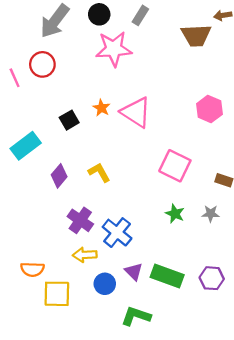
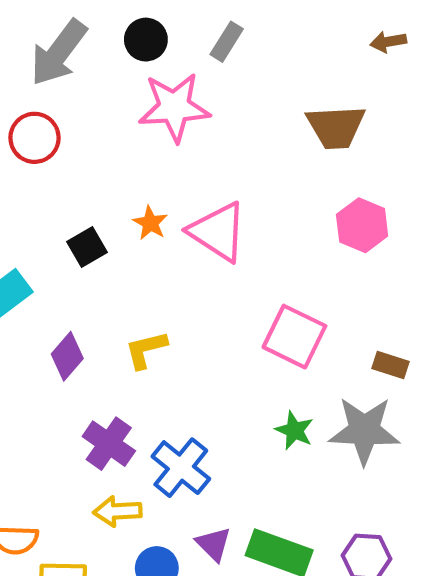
brown trapezoid: (196, 35) -> (336, 127), moved
yellow L-shape: (99, 172) -> (146, 350), turned -75
gray star: (211, 214) -> (364, 430), size x2.0

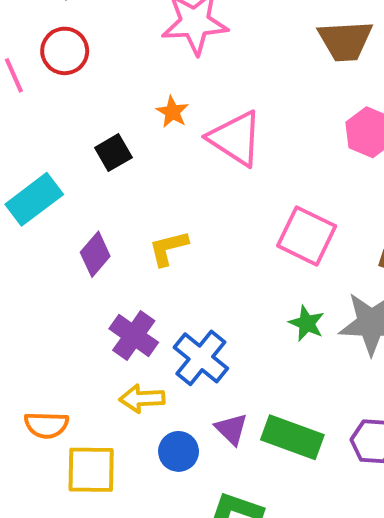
orange star: (150, 223) -> (172, 112), moved

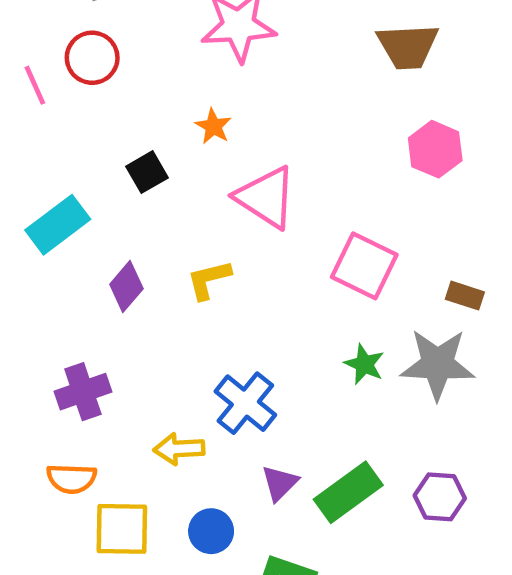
pink triangle: (235, 138) -> (266, 197), moved
purple cross: (134, 336) -> (83, 392), moved, turned 36
purple triangle: (231, 429) -> (280, 483), turned 30
green rectangle: (292, 437) -> (348, 492), turned -56
blue circle: (179, 451) -> (211, 531), moved

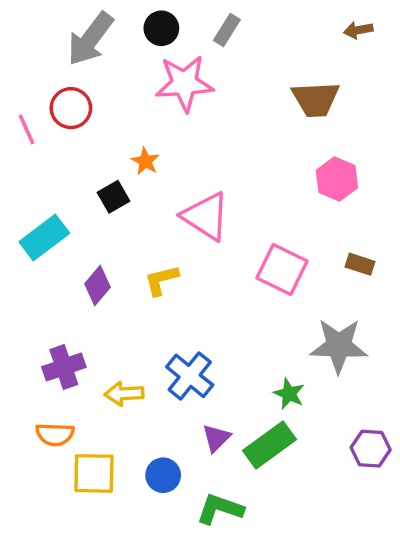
orange star: (213, 126) -> (145, 161), moved
brown rectangle: (465, 296) -> (360, 264), moved
green star: (364, 364) -> (289, 394), moved
yellow arrow: (179, 449) -> (124, 394), moved
purple hexagon: (440, 497) -> (371, 449), moved

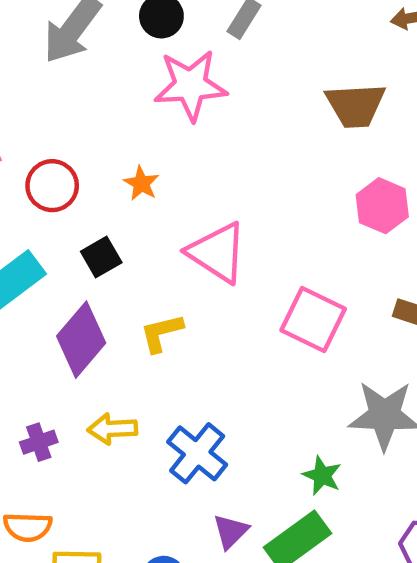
red circle: (71, 108) -> (52, 186), moved
black square: (113, 197) -> (101, 257), moved
purple diamond: (98, 285) -> (81, 340), size x1.5
purple cross: (64, 367) -> (39, 442), size x0.7
yellow arrow: (124, 394) -> (112, 429), moved

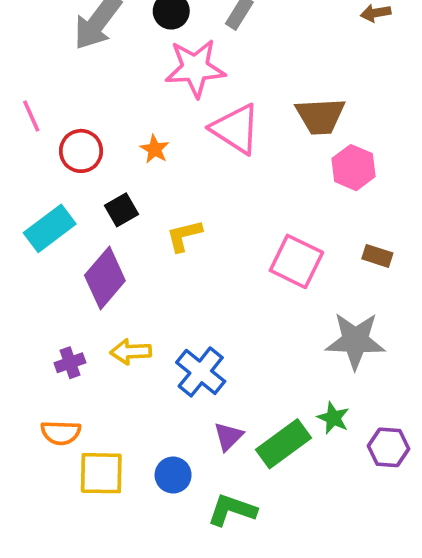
brown trapezoid: (355, 105) -> (320, 116), moved
pink triangle: (217, 253) -> (236, 129), moved
yellow L-shape: (161, 333) -> (184, 236), moved
green star: (322, 476) -> (333, 418), moved

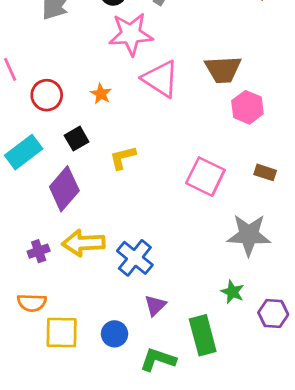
yellow arrow: (131, 352) -> (83, 243), size x1.4
green rectangle: (284, 444) -> (203, 335), moved, turned -69

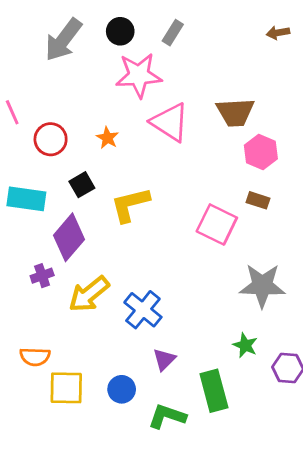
cyan rectangle: (24, 152) -> (26, 199), turned 45
yellow L-shape: (123, 158) -> (130, 205), size x1.4
brown rectangle: (265, 172) -> (258, 200), moved
yellow arrow: (83, 243) -> (89, 294), turned -36
purple cross: (39, 251) -> (42, 276), moved

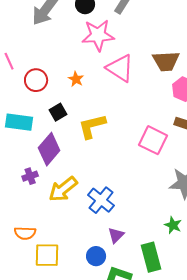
blue circle: (122, 389) -> (96, 256), moved

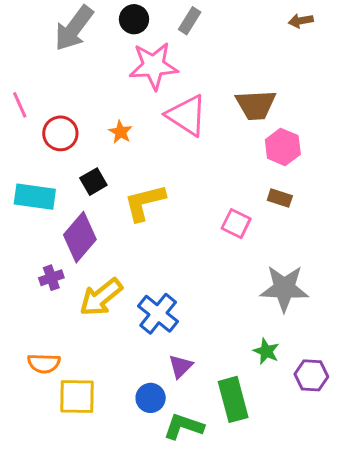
pink square: (153, 140) -> (236, 224), size x0.7

